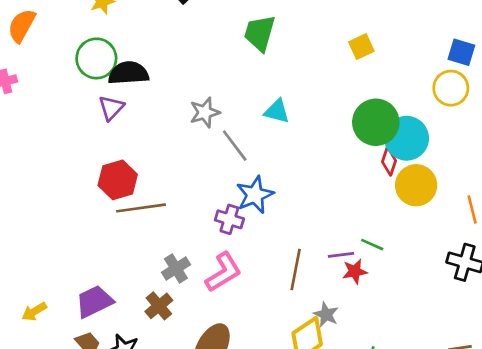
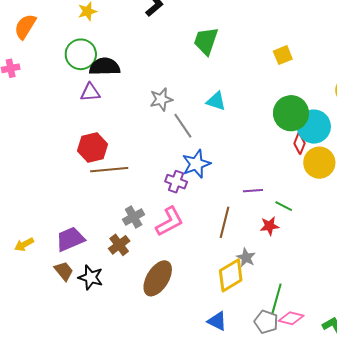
purple triangle: (111, 108) -> (90, 92), turned 40
purple line: (341, 255) -> (253, 191), moved

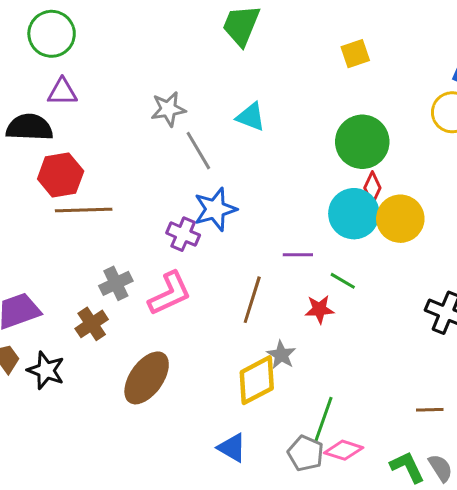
black semicircle: (105, 67) -> (29, 127), moved
cyan circle: (314, 127) -> (354, 214), moved

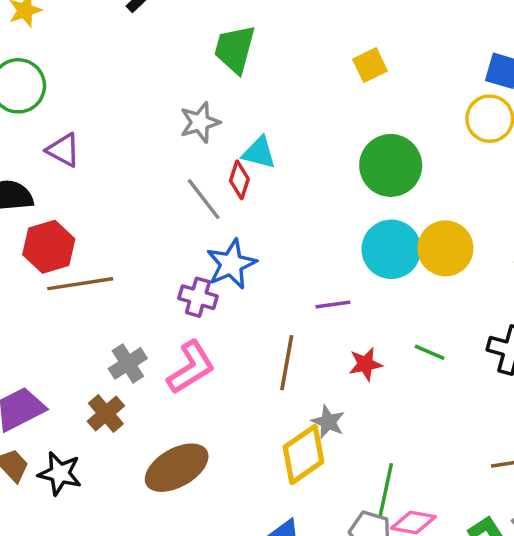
purple triangle: (62, 92) -> (63, 150), moved, turned 36
gray star: (168, 109) -> (200, 122), moved
red diamond: (372, 188) -> (239, 180), moved
green line: (343, 281) -> (430, 352), moved
brown ellipse: (147, 378) -> (177, 468), turned 32

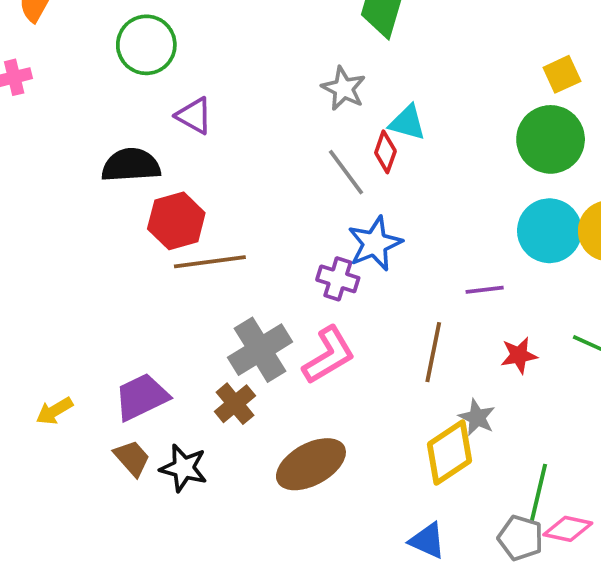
yellow square: (370, 65) -> (562, 74), moved
gray star: (200, 122) -> (344, 88), turned -30
gray cross: (128, 363) -> (260, 350), size x1.5

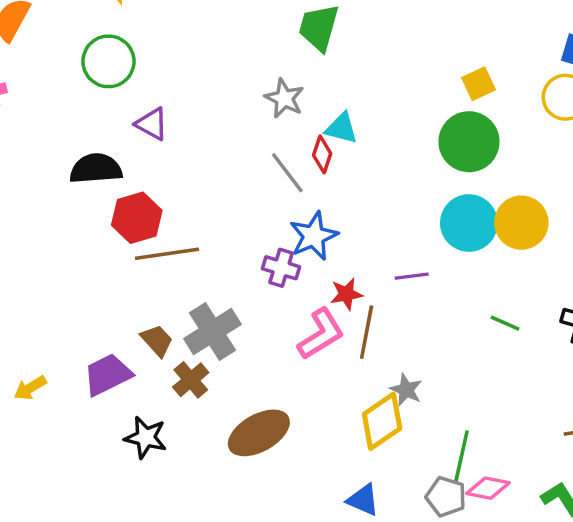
pink L-shape: (329, 355) -> (321, 334), moved
red star: (519, 355) -> (346, 294), moved
brown trapezoid: (132, 458) -> (157, 341), moved

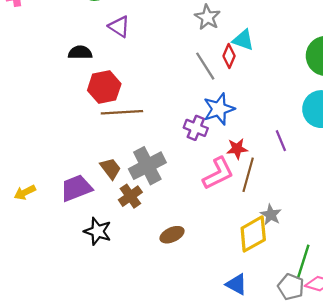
black semicircle: (96, 169) -> (80, 53), size x0.7
purple line: (412, 276) -> (281, 141), turned 70
brown ellipse: (259, 433) -> (172, 235), size x0.6

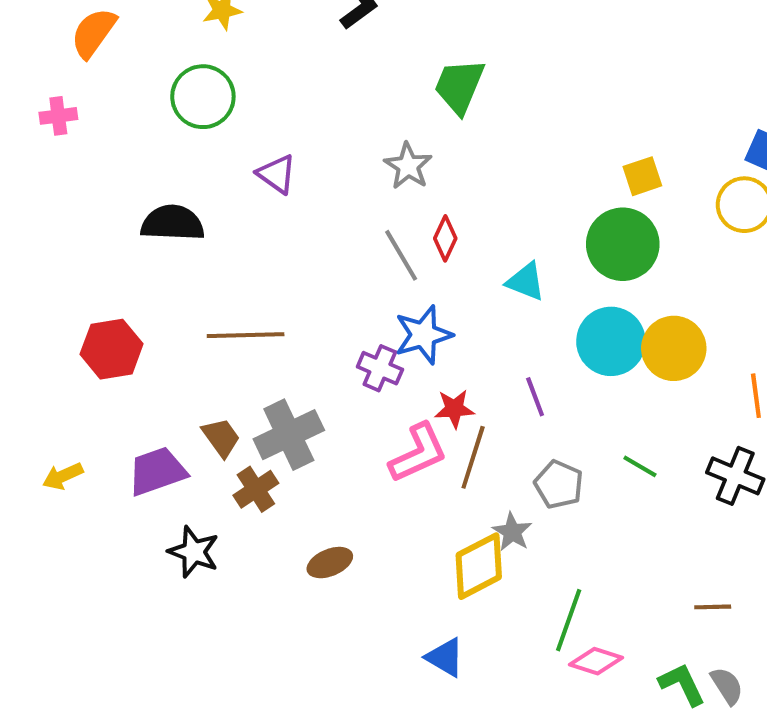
purple triangle: (119, 27) -> (277, 174), moved
cyan triangle: (243, 40) -> (526, 282), moved
black semicircle: (80, 53) -> (173, 223), size x1.4
red hexagon: (104, 87) -> (112, 349), moved
gray pentagon: (291, 287) -> (559, 484), moved

